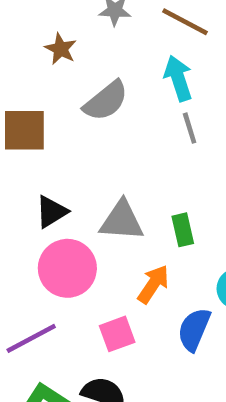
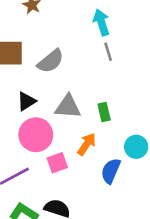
gray semicircle: (106, 101) -> (51, 61), moved
pink square: (117, 334) -> (57, 163), moved

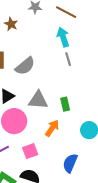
pink square: (57, 163) -> (30, 151), moved
blue semicircle: (111, 171) -> (70, 163), moved

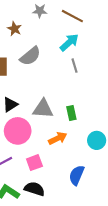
cyan arrow: (63, 37) -> (69, 42), turned 66
gray semicircle: (25, 66) -> (30, 56), moved
orange arrow: (52, 128) -> (58, 138), turned 30

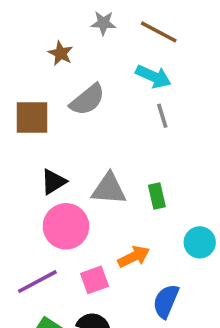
cyan arrow: (69, 42) -> (153, 77), turned 66
orange arrow: (58, 138) -> (134, 257), moved

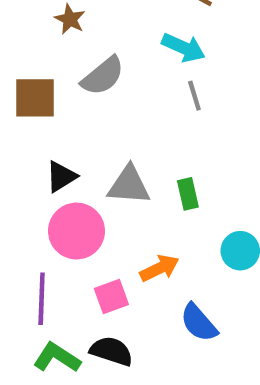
purple line: (37, 282) -> (42, 299), turned -60
blue semicircle: (166, 301) -> (199, 323), turned -64

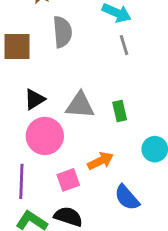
gray semicircle: (103, 76) -> (62, 32), turned -56

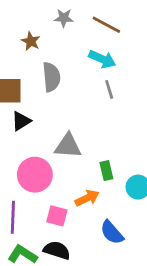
black triangle: (35, 99) -> (21, 121), moved
green rectangle: (120, 111) -> (106, 171), moved
pink square: (68, 180) -> (57, 216), turned 35

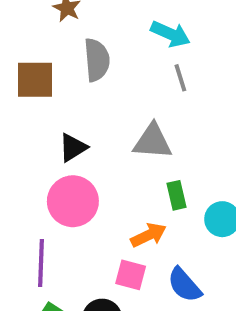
black triangle: (21, 121) -> (73, 147), moved
gray triangle: (68, 146) -> (153, 142), moved
pink square: (57, 216) -> (131, 275), moved

